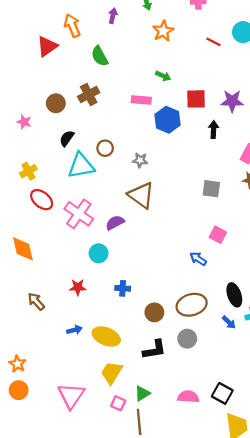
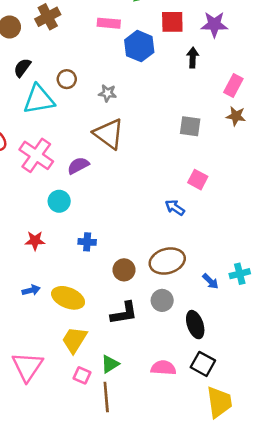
black ellipse: (234, 295) -> (195, 325), moved

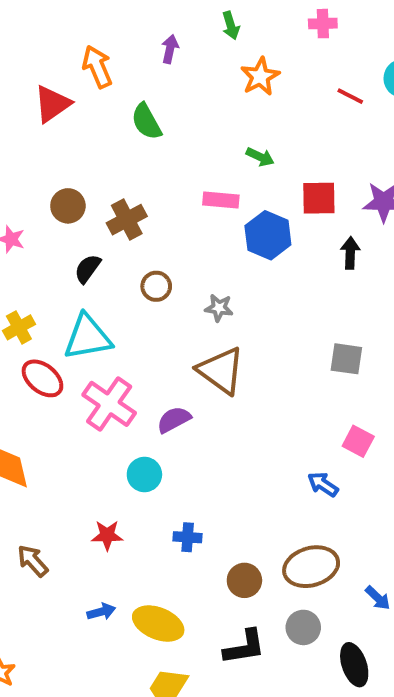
brown cross: (48, 17) -> (127, 220), moved
cyan triangle: (39, 99) -> (88, 337), moved

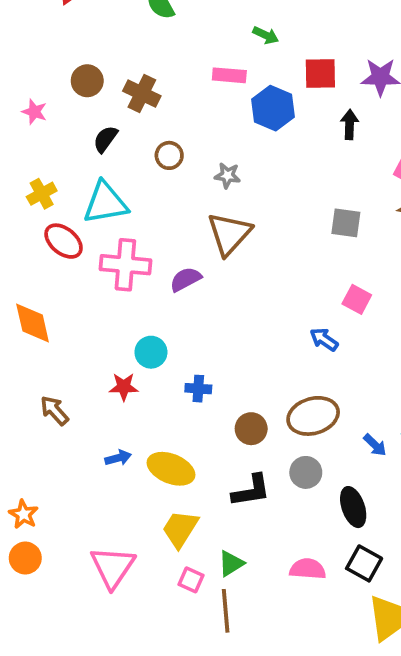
brown cross: (127, 220) -> (142, 94), turned -36
brown triangle: (221, 371) -> (229, 234), turned 36
pink cross: (109, 404) -> (125, 265), turned -30
cyan circle: (144, 474) -> (151, 352), moved

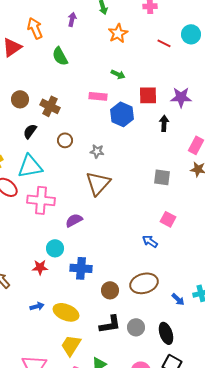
purple semicircle: (186, 279) -> (74, 220), moved
blue cross: (198, 389) -> (81, 268), size x1.5
gray circle: (306, 472) -> (136, 327), moved

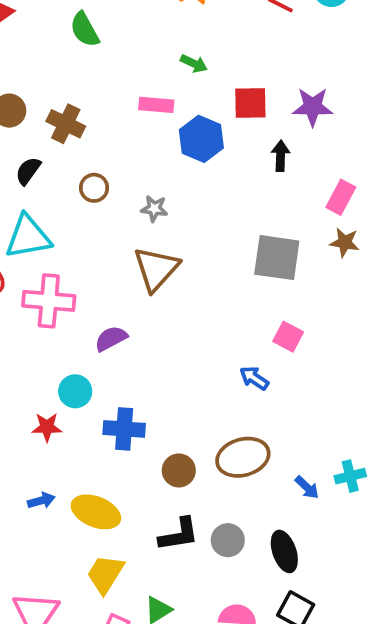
gray square: (162, 177) -> (277, 258), size x1.5

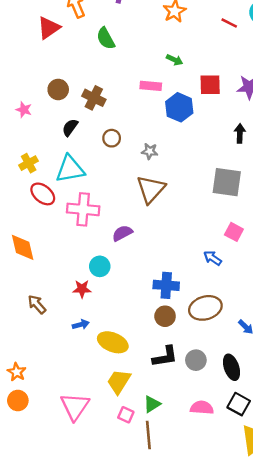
black arrow: (281, 156) -> (240, 133), moved
blue cross: (124, 429) -> (166, 285), moved
blue arrow: (41, 501) -> (81, 325), moved

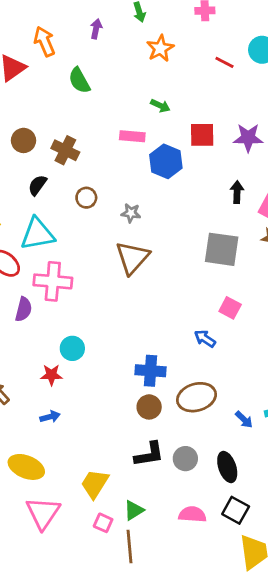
purple semicircle: (122, 233) -> (24, 309), moved, turned 132
yellow ellipse: (113, 342) -> (26, 467), moved

